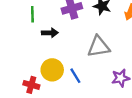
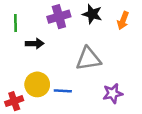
blue line: (75, 76) -> (63, 91), turned -56
red cross: (31, 85) -> (14, 101), turned -35

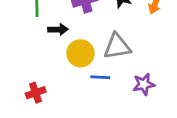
yellow circle: (37, 84) -> (80, 53), moved
blue line: (63, 91) -> (100, 77), moved

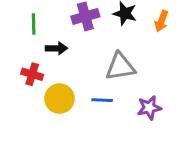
yellow circle: (80, 53) -> (60, 99), moved
red cross: (36, 93) -> (32, 74), moved, turned 36

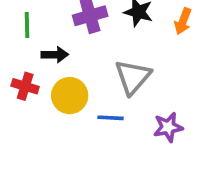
gray triangle: (120, 67) -> (133, 77), turned -40
yellow circle: (60, 99) -> (70, 96), moved

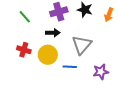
green line: (27, 25) -> (25, 17), turned -40
black arrow: (55, 55) -> (53, 33), moved

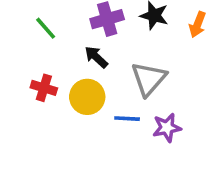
black arrow: (53, 33) -> (96, 57), turned -136
purple star: (101, 72) -> (167, 128), moved

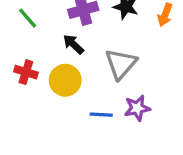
blue line: (127, 119) -> (101, 115), moved

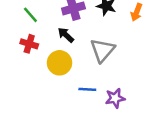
red cross: (26, 72) -> (29, 44), moved
purple star: (137, 108) -> (115, 98), moved

